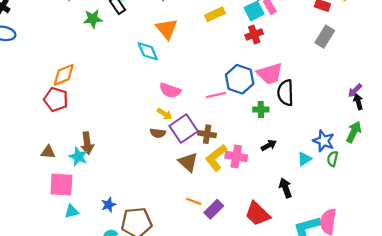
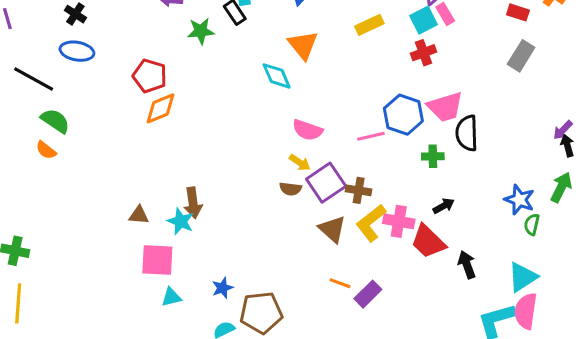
red pentagon: (56, 99) -> (150, 76), moved
cyan triangle: (305, 159) -> (523, 277), moved, size x1.5
red trapezoid: (258, 214) -> (428, 241), moved

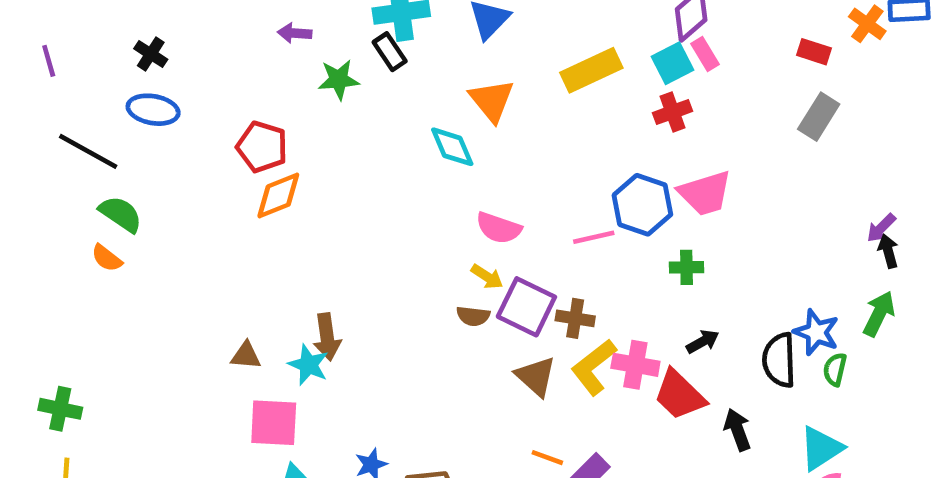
yellow rectangle: (369, 25) -> (591, 70), size x1.4
black semicircle: (467, 133) -> (779, 360), moved
purple square: (326, 183) -> (526, 307), turned -30

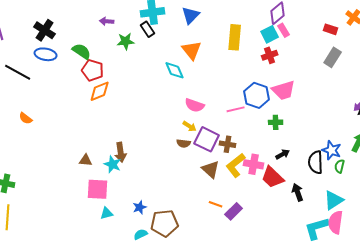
black cross: (151, 54) -> (45, 30), size x1.5
yellow rectangle: (591, 70) -> (235, 37), turned -60
green semicircle: (121, 214) -> (82, 51), moved

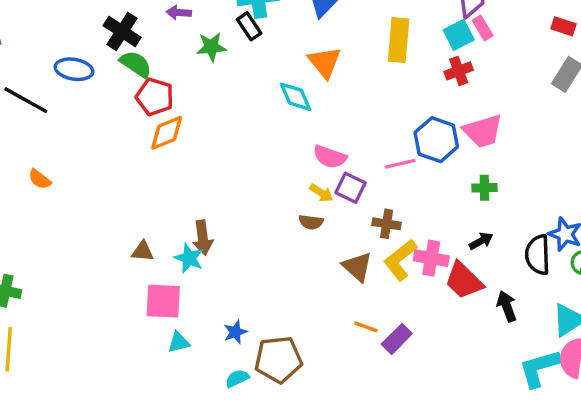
black cross: (45, 30) -> (122, 31), moved
green cross: (276, 122) -> (484, 188), moved
purple square: (207, 139) -> (350, 188), moved, size x0.7

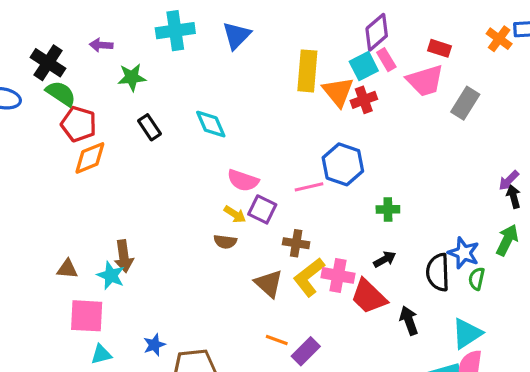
black rectangle: (249, 26) -> (150, 127), moved
red rectangle: (563, 26) -> (439, 48), moved
orange triangle: (325, 62) -> (338, 92), moved
pink trapezoid: (483, 131) -> (425, 81), moved

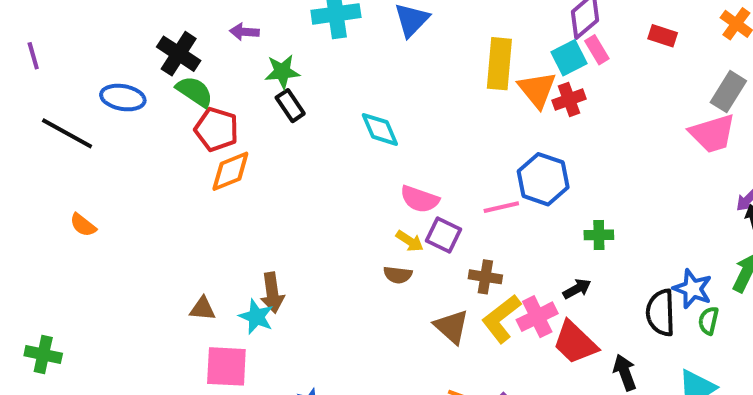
pink trapezoid: (425, 81) -> (712, 133), moved
gray rectangle: (465, 103) -> (728, 92), moved
black rectangle: (150, 127) -> (290, 106), moved
black arrow: (385, 259) -> (577, 289), moved
pink cross: (338, 275) -> (537, 317), turned -36

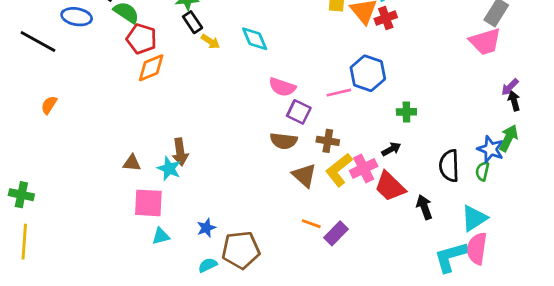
orange semicircle: (83, 225) -> (49, 105), turned 84
yellow arrow: (410, 241) -> (210, 42), moved
brown semicircle: (398, 275) -> (284, 141), moved, size x1.4
blue star: (693, 289) -> (491, 149), moved

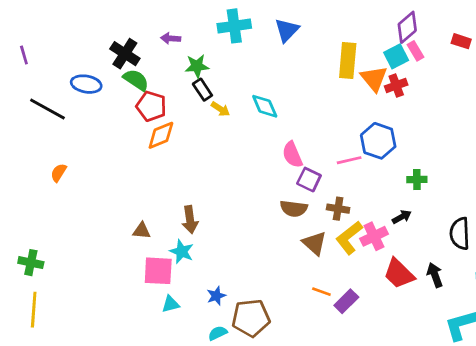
pink semicircle: (282, 87) -> (292, 155), turned 48
cyan star: (169, 168) -> (182, 251), moved
red trapezoid: (390, 186) -> (399, 274), moved

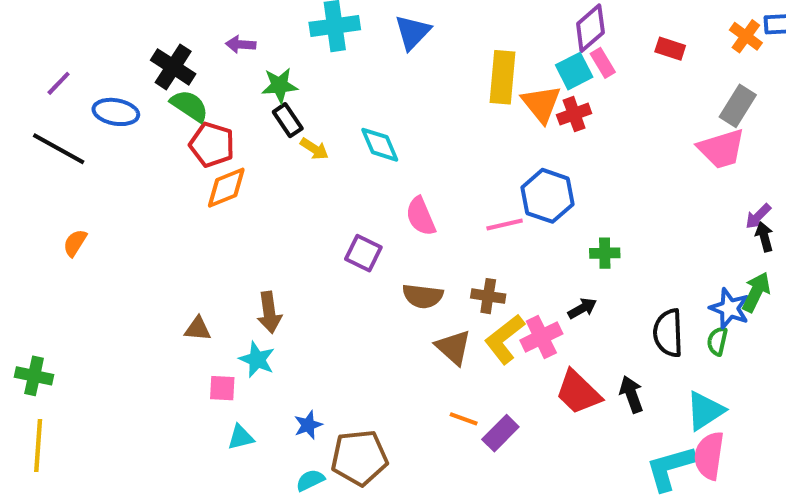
purple line: (24, 55) -> (59, 83), moved, turned 60
purple square: (309, 180) -> (363, 253), moved
pink square: (158, 271) -> (222, 388), size x0.6

